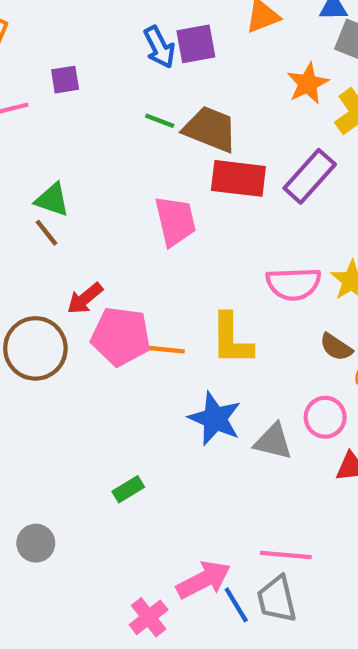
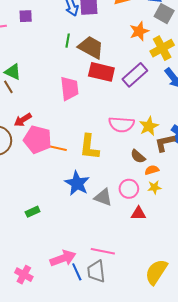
green line: (160, 121) -> (68, 41), turned 72
pink cross: (149, 617) -> (24, 275), moved, turned -30

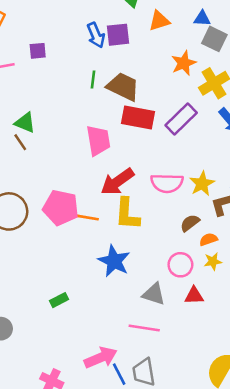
red arrow: (23, 120) -> (117, 182), moved, size x1.5
brown semicircle: (138, 156) -> (190, 223), turned 105
gray triangle: (103, 197) -> (154, 294), moved
pink line: (103, 251) -> (144, 328), moved

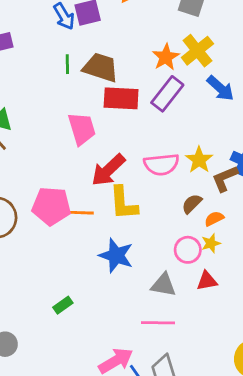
orange star: (184, 63) -> (166, 57), moved
yellow star: (213, 261) -> (211, 243), moved

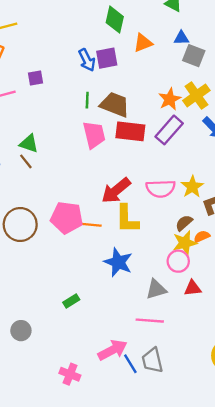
pink trapezoid: (82, 129) -> (94, 135), moved
yellow star: (211, 243) -> (185, 243), moved, size x1.5
gray triangle: (163, 285) -> (156, 289), turned -30

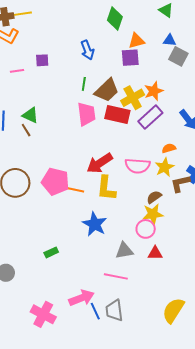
purple square: (107, 58) -> (130, 58), moved
yellow cross: (196, 95) -> (133, 98), moved
brown trapezoid: (115, 105) -> (107, 90), turned 108
orange semicircle: (202, 237) -> (169, 148), moved
pink cross: (70, 374) -> (43, 314), size x1.4

